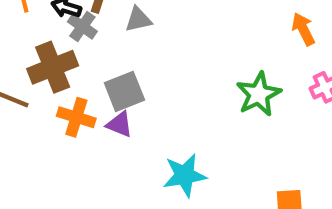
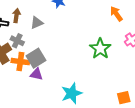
gray cross: (82, 26) -> (17, 41), moved
orange cross: (76, 117) -> (20, 62), moved

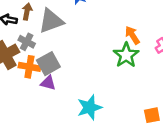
orange arrow: (116, 14) -> (132, 35), moved
gray triangle: (37, 23) -> (51, 21), size x1.6

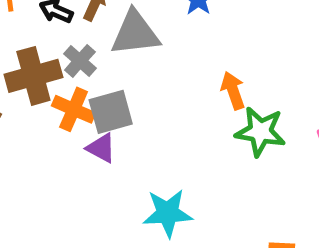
orange arrow: (132, 35) -> (233, 90), moved
green star: (126, 55) -> (260, 132), turned 30

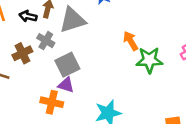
brown cross: (33, 76) -> (22, 53), size x0.7
orange cross: (74, 109) -> (52, 102), moved

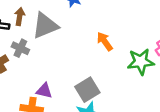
green star: (149, 60) -> (141, 62), moved
gray square: (67, 65) -> (87, 90), moved

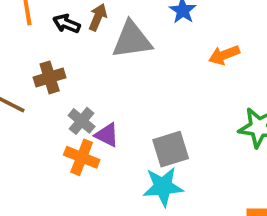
orange arrow: (105, 41) -> (224, 55), moved, turned -90
gray cross: (20, 48) -> (82, 121), moved

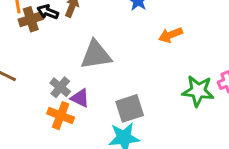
gray triangle: (132, 40) -> (96, 55), moved
brown cross: (50, 77) -> (31, 19), moved

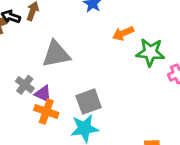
green star: (198, 91) -> (150, 52), moved
orange cross: (61, 116) -> (46, 111), moved

